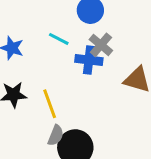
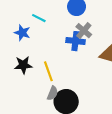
cyan line: (59, 39) -> (39, 18), moved

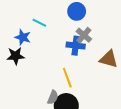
black star: (23, 65) -> (16, 56), moved
yellow line: (48, 71) -> (67, 78), moved

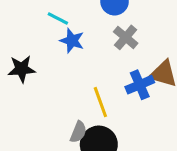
blue star: (23, 37) -> (72, 41), moved
blue cross: (76, 46) -> (140, 85), moved, turned -30

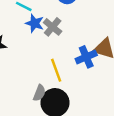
gray cross: (126, 37) -> (53, 27), moved

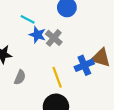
gray semicircle: (39, 93) -> (20, 77), moved

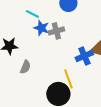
gray cross: (54, 38) -> (56, 31), turned 35
yellow line: (57, 77) -> (68, 79), moved

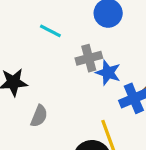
blue star: (41, 28) -> (108, 73), moved

